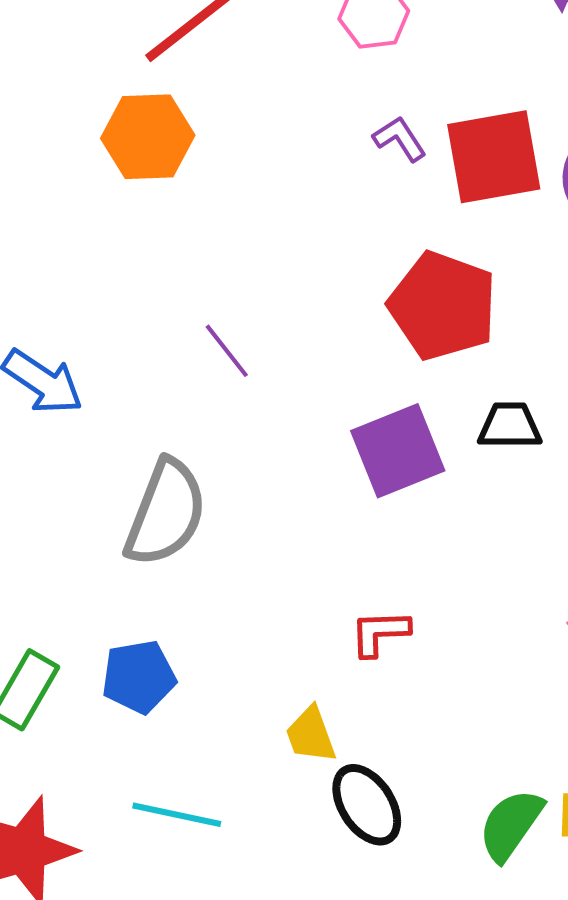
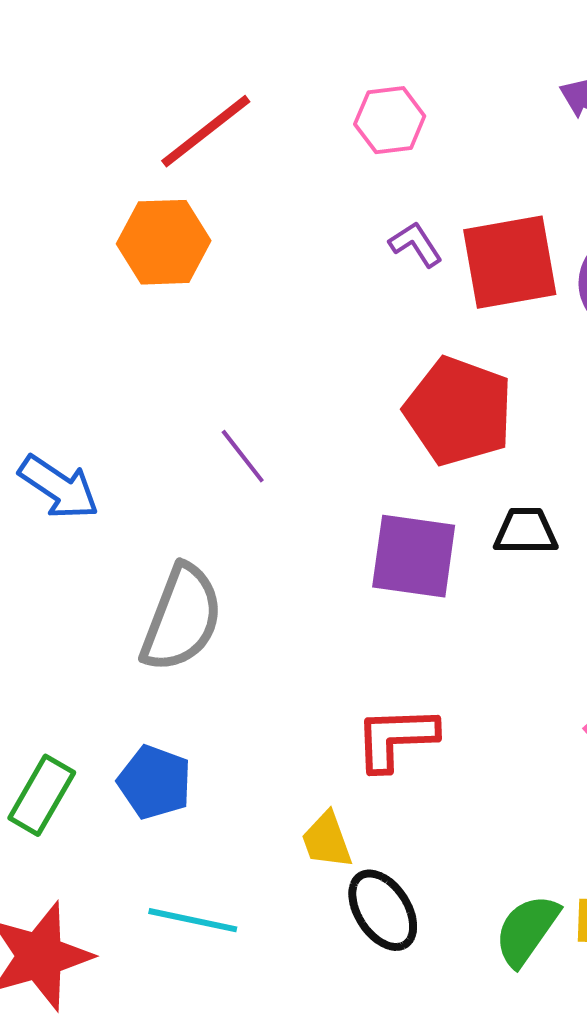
purple square: (398, 451) -> (414, 556), turned 30
red L-shape: (380, 633) -> (396, 738), size x1.4
blue pentagon: (139, 677) -> (155, 782), turned 30

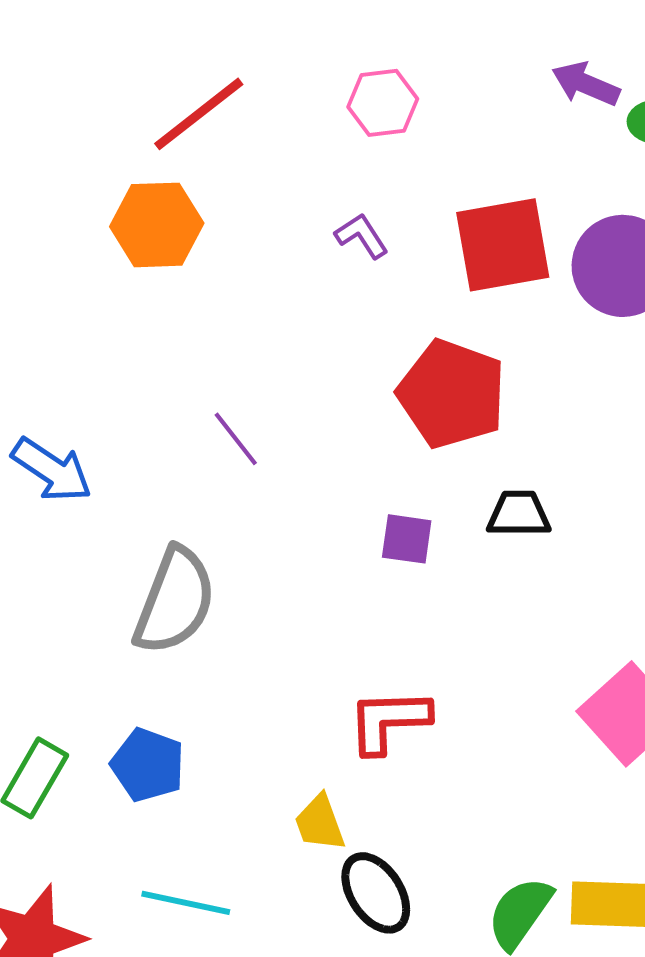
purple L-shape: (416, 244) -> (362, 236), moved
purple square: (414, 556) -> (407, 539), size x0.6

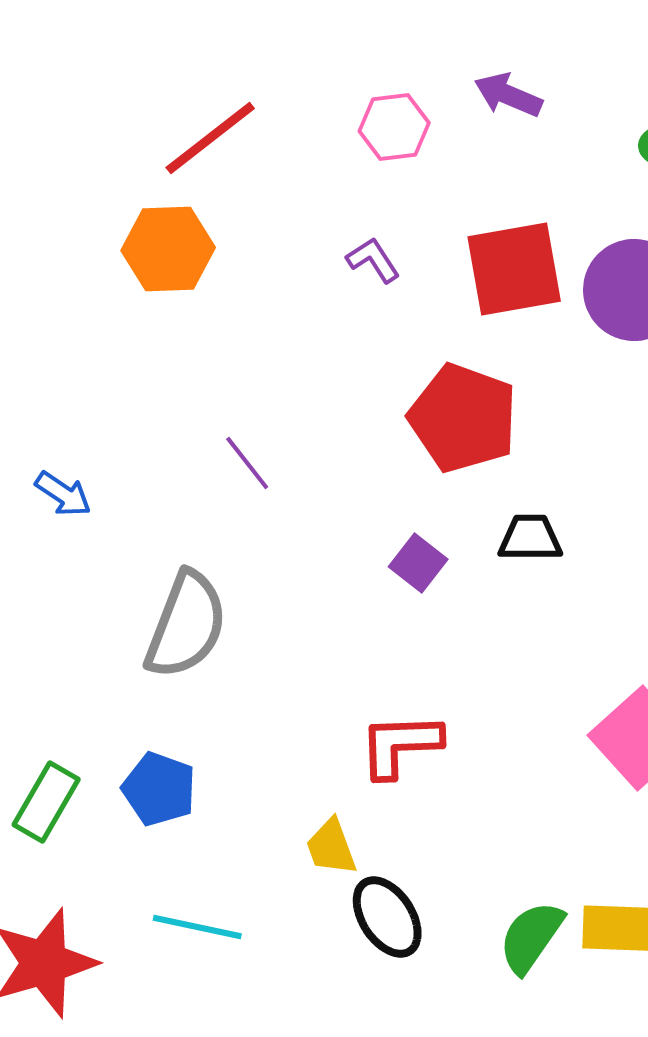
purple arrow: (586, 84) -> (508, 95), moved
blue arrow: (52, 470) -> (63, 494), size x0.7
purple square: (407, 539) -> (418, 563), turned 30

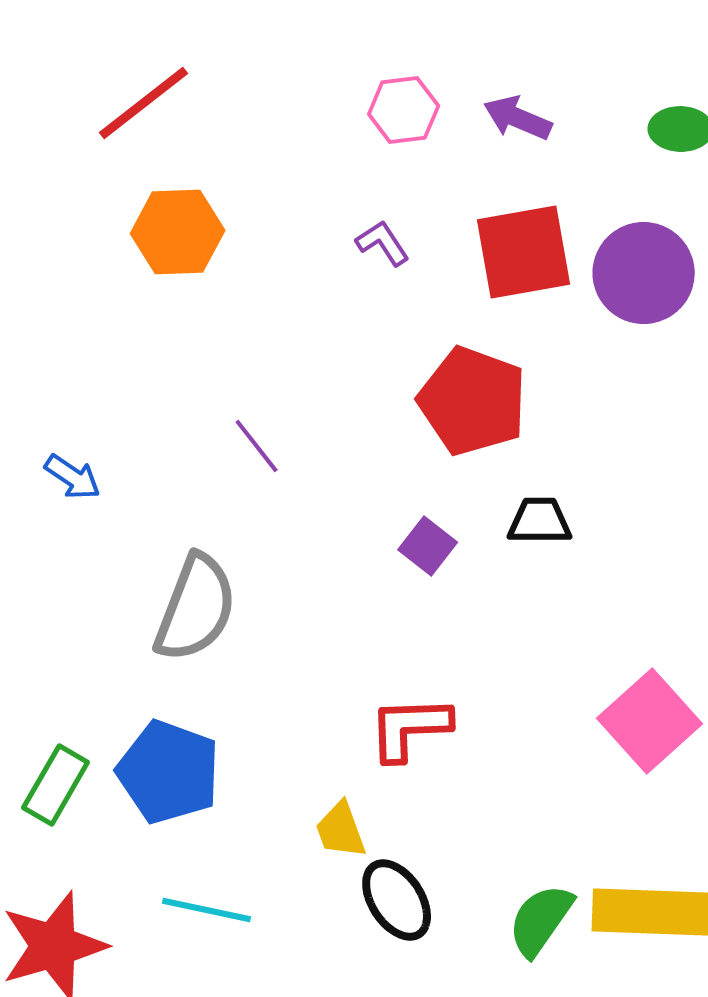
purple arrow: (508, 95) -> (518, 118), moved
red line: (210, 138) -> (144, 103), moved
blue pentagon: (159, 789) -> (169, 772), size x1.4

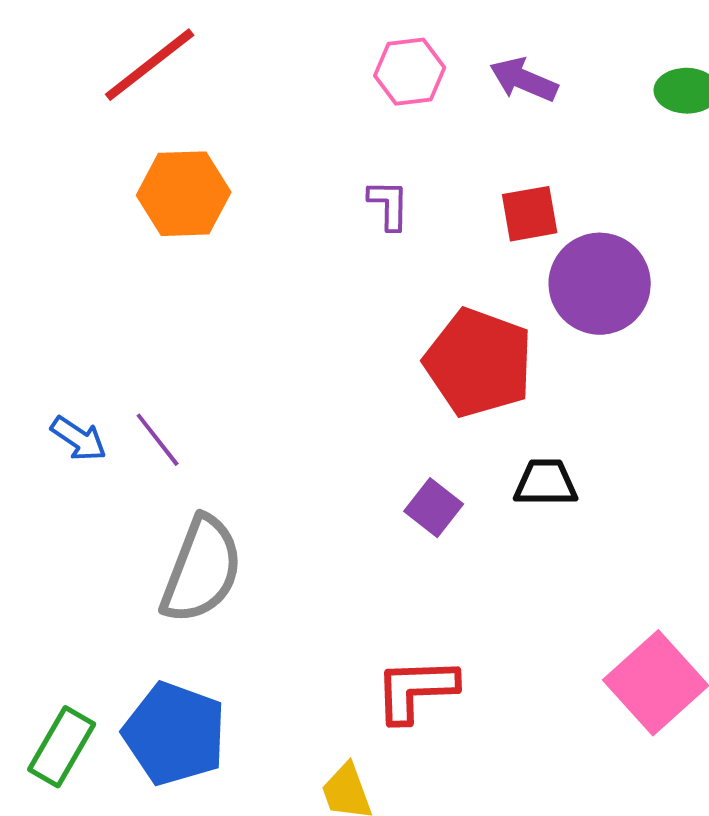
purple L-shape: (383, 243) -> (389, 205), turned 34
red square: (524, 252) -> (530, 214), size x0.6
purple circle: (644, 273) -> (600, 284), moved
purple line: (257, 446) -> (158, 440), moved

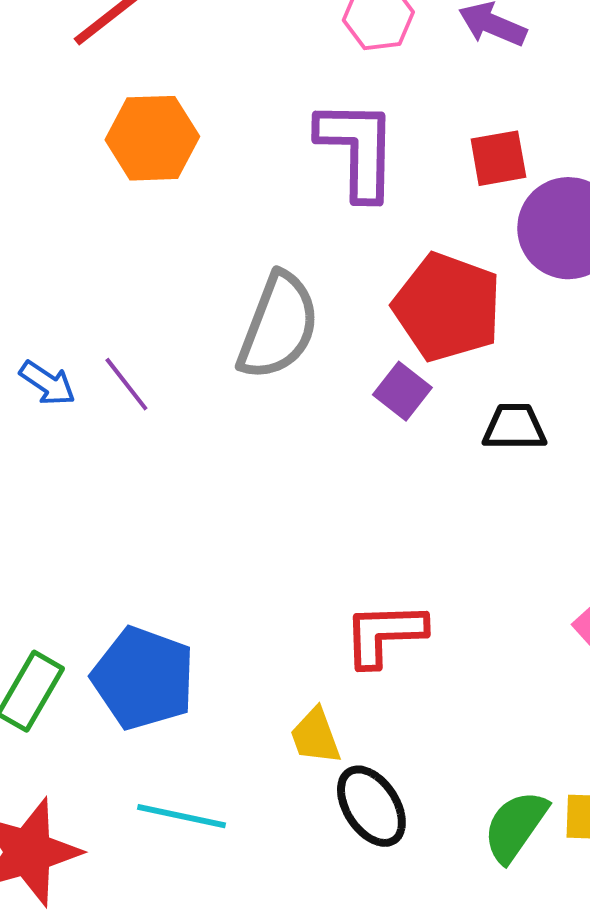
purple L-shape: (389, 205) -> (357, 149), size x2.0
purple square: (434, 508) -> (402, 391), moved
gray semicircle: (202, 570) -> (278, 326), moved

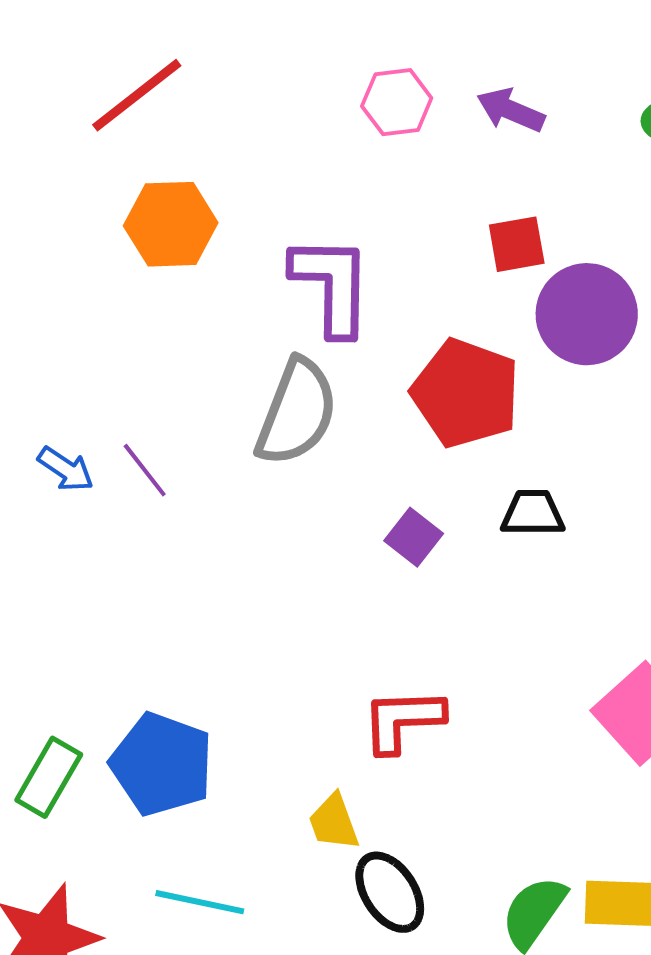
purple L-shape: (357, 149) -> (332, 285), moved
purple square: (402, 391) -> (414, 537), moved

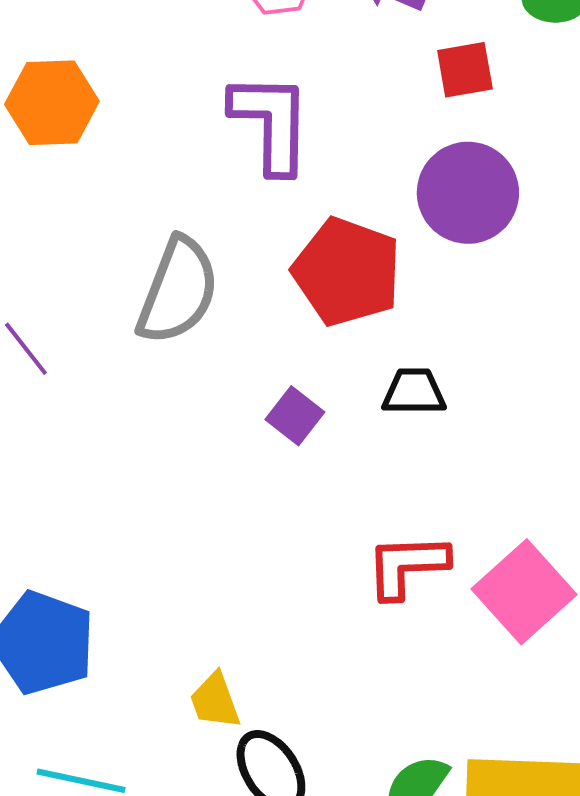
red square: (517, 244) -> (465, 70), moved
purple L-shape: (332, 285) -> (271, 123), moved
red L-shape: (403, 720) -> (407, 566), moved

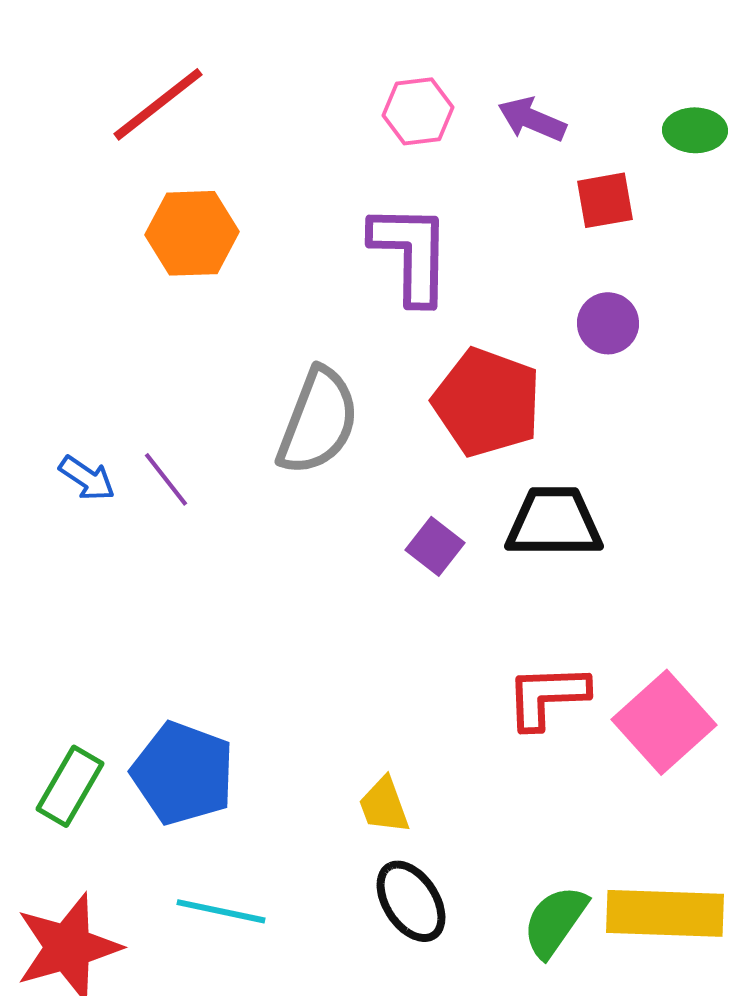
purple circle: (468, 193) -> (608, 323), size x0.6
black trapezoid: (414, 392) -> (554, 522), size x1.5
yellow trapezoid: (215, 701) -> (384, 805), moved

